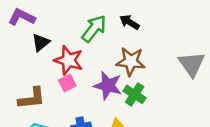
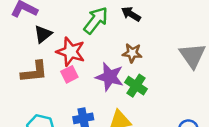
brown star: (131, 61) -> (132, 53), size x0.7
brown L-shape: (32, 98) -> (34, 72), moved

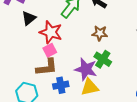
brown L-shape: (34, 72) -> (47, 67), moved
purple star: (110, 77) -> (86, 69), moved

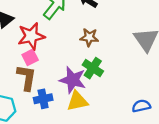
red star: (51, 32) -> (31, 36), turned -30
brown L-shape: (47, 67) -> (27, 78), turned -75

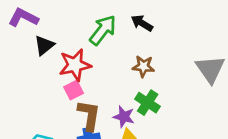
brown L-shape: (27, 78) -> (89, 115), moved
purple star: (73, 80) -> (124, 117), size x0.7

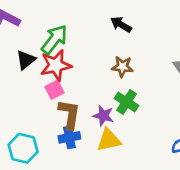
green arrow: (103, 30) -> (54, 39), moved
black triangle: (44, 45) -> (26, 60), moved

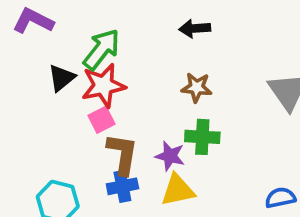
black arrow: (121, 24) -> (195, 28), turned -35
green cross: (126, 102) -> (202, 137), turned -30

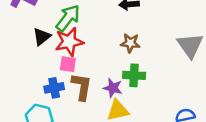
pink square: (102, 120) -> (68, 64), turned 35
blue cross: (122, 186) -> (54, 88), moved

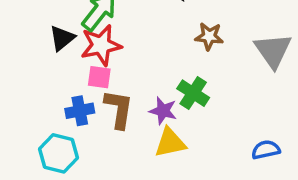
brown star: (130, 43) -> (209, 36), moved
green cross: (134, 75) -> (193, 93), turned 30

